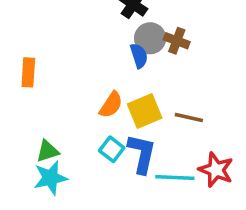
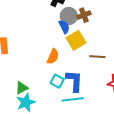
brown cross: (177, 41) -> (84, 15), turned -32
yellow square: (145, 111) -> (76, 40), moved
cyan line: (175, 178) -> (73, 99), moved

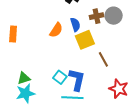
gray circle: (69, 16) -> (114, 16), moved
orange semicircle: (53, 56) -> (56, 30), moved
brown line: (97, 57) -> (103, 59), turned 49

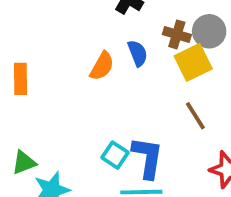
brown cross: (97, 16) -> (177, 34), turned 32
yellow square: (85, 40) -> (193, 62), moved
green triangle: (24, 78) -> (24, 163), moved

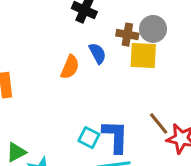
yellow square: (193, 62) -> (143, 55), turned 36
brown line: (195, 116) -> (159, 123), moved

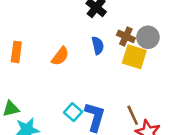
orange semicircle: (70, 67) -> (60, 56), moved

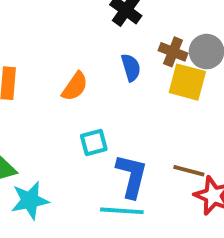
cyan square: (73, 112) -> (94, 143), moved, turned 36
brown line: (133, 115) -> (189, 171), turned -48

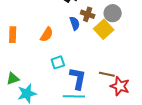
brown cross: (173, 52) -> (88, 14), moved
yellow square: (187, 82) -> (104, 29), turned 36

